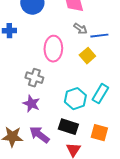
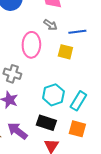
gray arrow: (80, 29) -> (50, 25), moved
yellow square: (87, 56) -> (65, 52), turned -35
cyan rectangle: (100, 94) -> (78, 101), moved

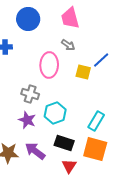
blue line: (77, 32) -> (101, 60), moved, turned -36
cyan hexagon: (53, 95) -> (55, 113), moved
orange square: (77, 129) -> (95, 149), size x1.4

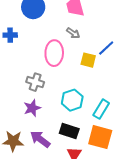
cyan hexagon: (55, 113) -> (72, 100), moved
purple star: (27, 120) -> (32, 108), turned 30

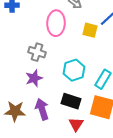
purple arrow: (40, 139) -> (42, 109), turned 35

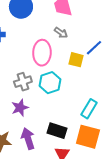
gray cross: (37, 52) -> (23, 82), turned -36
cyan hexagon: (74, 70) -> (50, 83), moved

